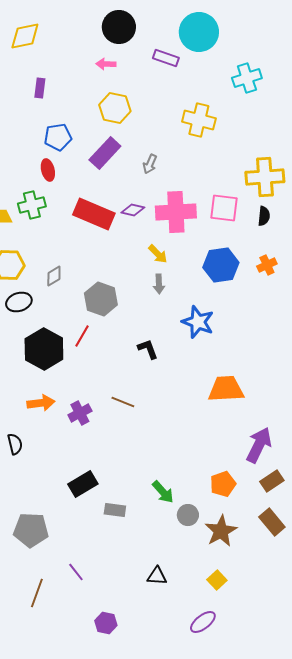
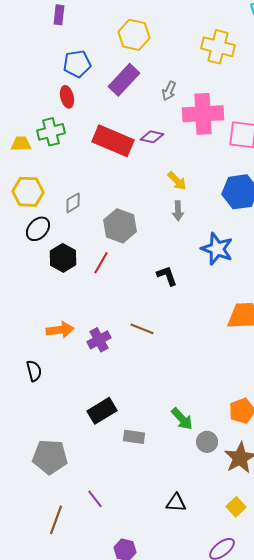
pink cross: (176, 212) -> (203, 114), moved
black ellipse: (19, 302) -> (38, 229), turned -30
black hexagon: (44, 349) -> (63, 258), moved, size x0.7

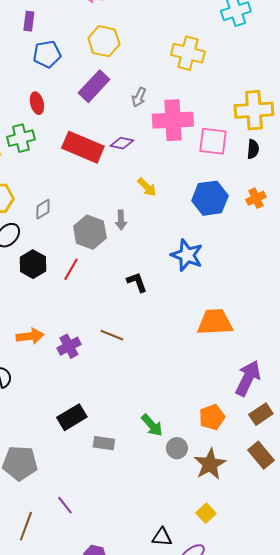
blue pentagon: (77, 64) -> (47, 54), moved
gray arrow: (178, 211) -> (121, 220), moved
black triangle: (176, 503) -> (162, 537), moved

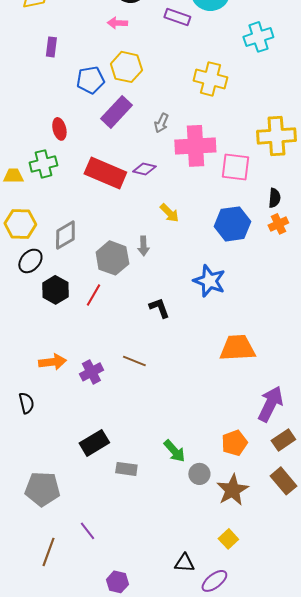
blue pentagon: (47, 54) -> (90, 80), moved
black semicircle: (253, 149) -> (274, 198), moved
gray diamond: (43, 209) -> (65, 235), size x1.4

